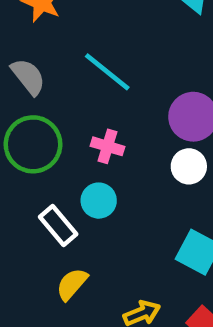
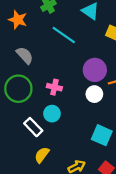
cyan line: (107, 72) -> (64, 35), moved
gray semicircle: (28, 77) -> (25, 55), moved

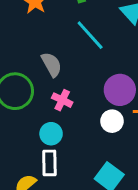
gray semicircle: (25, 55) -> (52, 64), moved
white rectangle: (33, 127) -> (49, 163), moved, turned 30

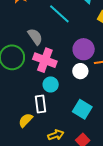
pink cross: (62, 100) -> (45, 60), size x1.6
cyan circle: (51, 134) -> (51, 84), moved

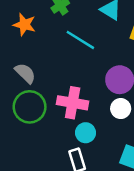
gray semicircle: (35, 37) -> (25, 73), moved

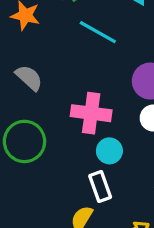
green circle: (30, 107) -> (24, 141), moved

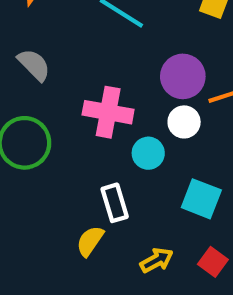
cyan circle: (109, 151) -> (148, 153), moved

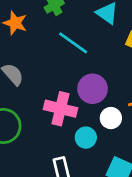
purple circle: (183, 76) -> (92, 89), moved

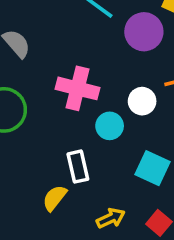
purple circle: (92, 89) -> (144, 32), moved

